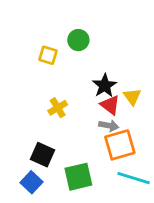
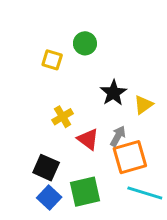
yellow triangle: (132, 97) -> (143, 105), turned 30
red triangle: (110, 105) -> (88, 139), moved
gray arrow: (109, 126) -> (118, 136), turned -72
blue square: (31, 182) -> (49, 198), moved

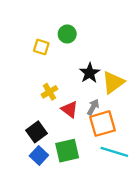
yellow triangle: (143, 105) -> (113, 82), size x1.5
black square: (46, 168) -> (37, 132), turned 30

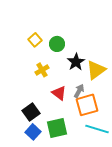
green circle: (67, 34) -> (57, 44), moved
yellow square: (41, 47) -> (35, 40), turned 32
yellow cross: (49, 92) -> (42, 70), moved

